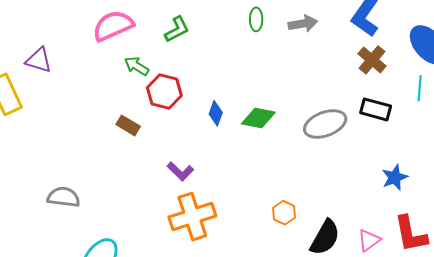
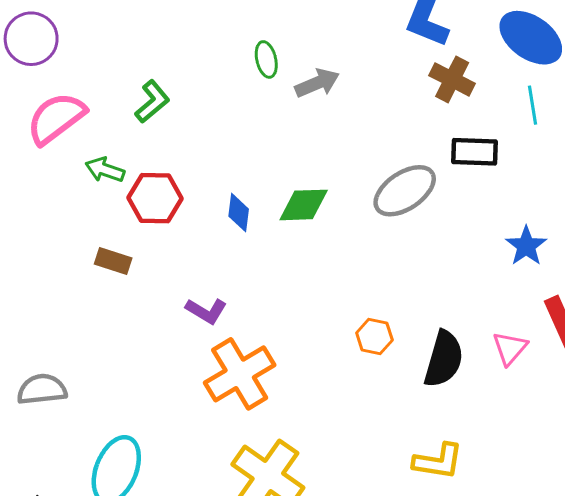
gray arrow: (303, 24) -> (317, 83), moved

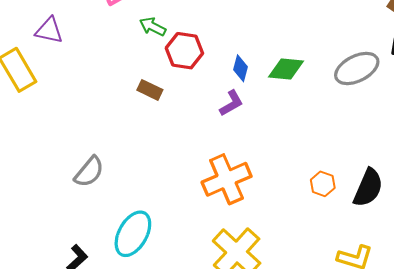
purple L-shape: (206, 311) -> (231, 103), moved, turned -68
orange hexagon: (374, 336) -> (323, 184), moved
gray semicircle: (42, 389) -> (89, 172), turned 128

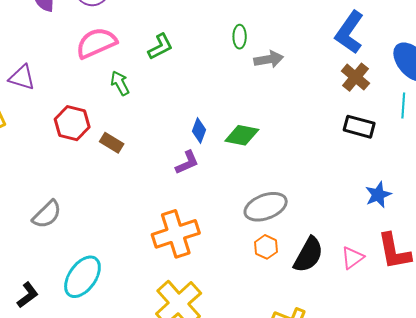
green arrow: (153, 27) -> (120, 83), turned 30
red hexagon: (184, 51) -> (72, 123), moved
gray ellipse: (357, 68) -> (266, 207), moved

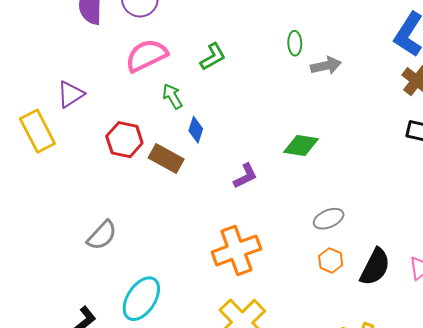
purple triangle: (22, 77) -> (71, 94), turned -48
blue diamond: (199, 130) -> (196, 130), moved
brown rectangle: (112, 143) -> (166, 158), size x1.4
gray ellipse: (266, 207) -> (329, 219), size x0.7

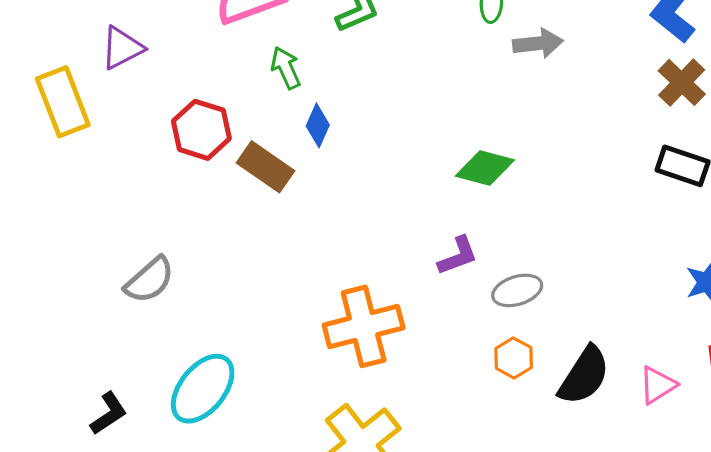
purple L-shape: (245, 176) -> (458, 256), moved

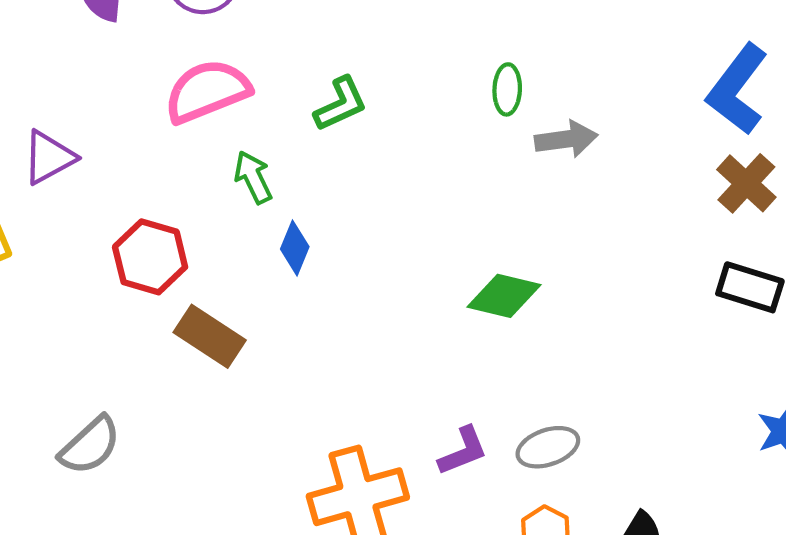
brown rectangle: (265, 167) -> (210, 336), moved
purple L-shape: (458, 256) -> (463, 451), moved

